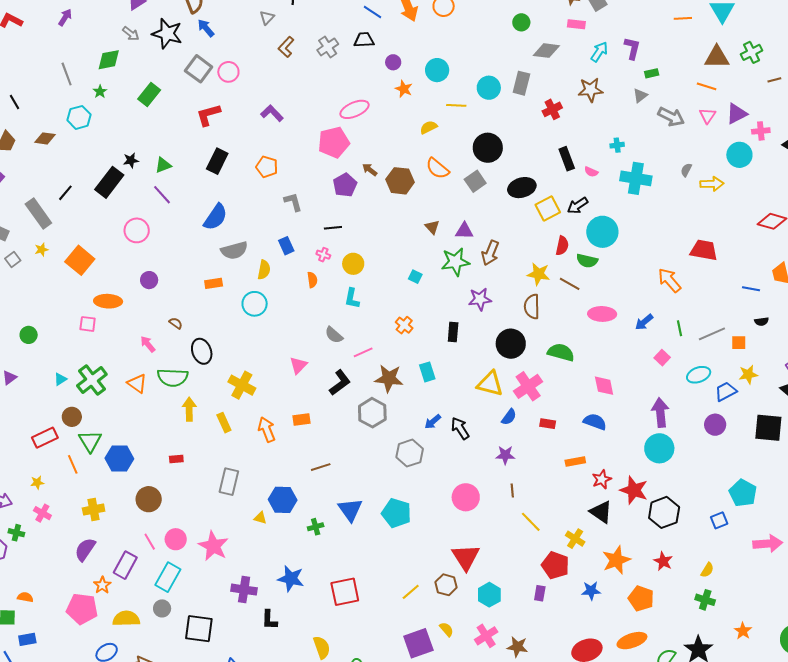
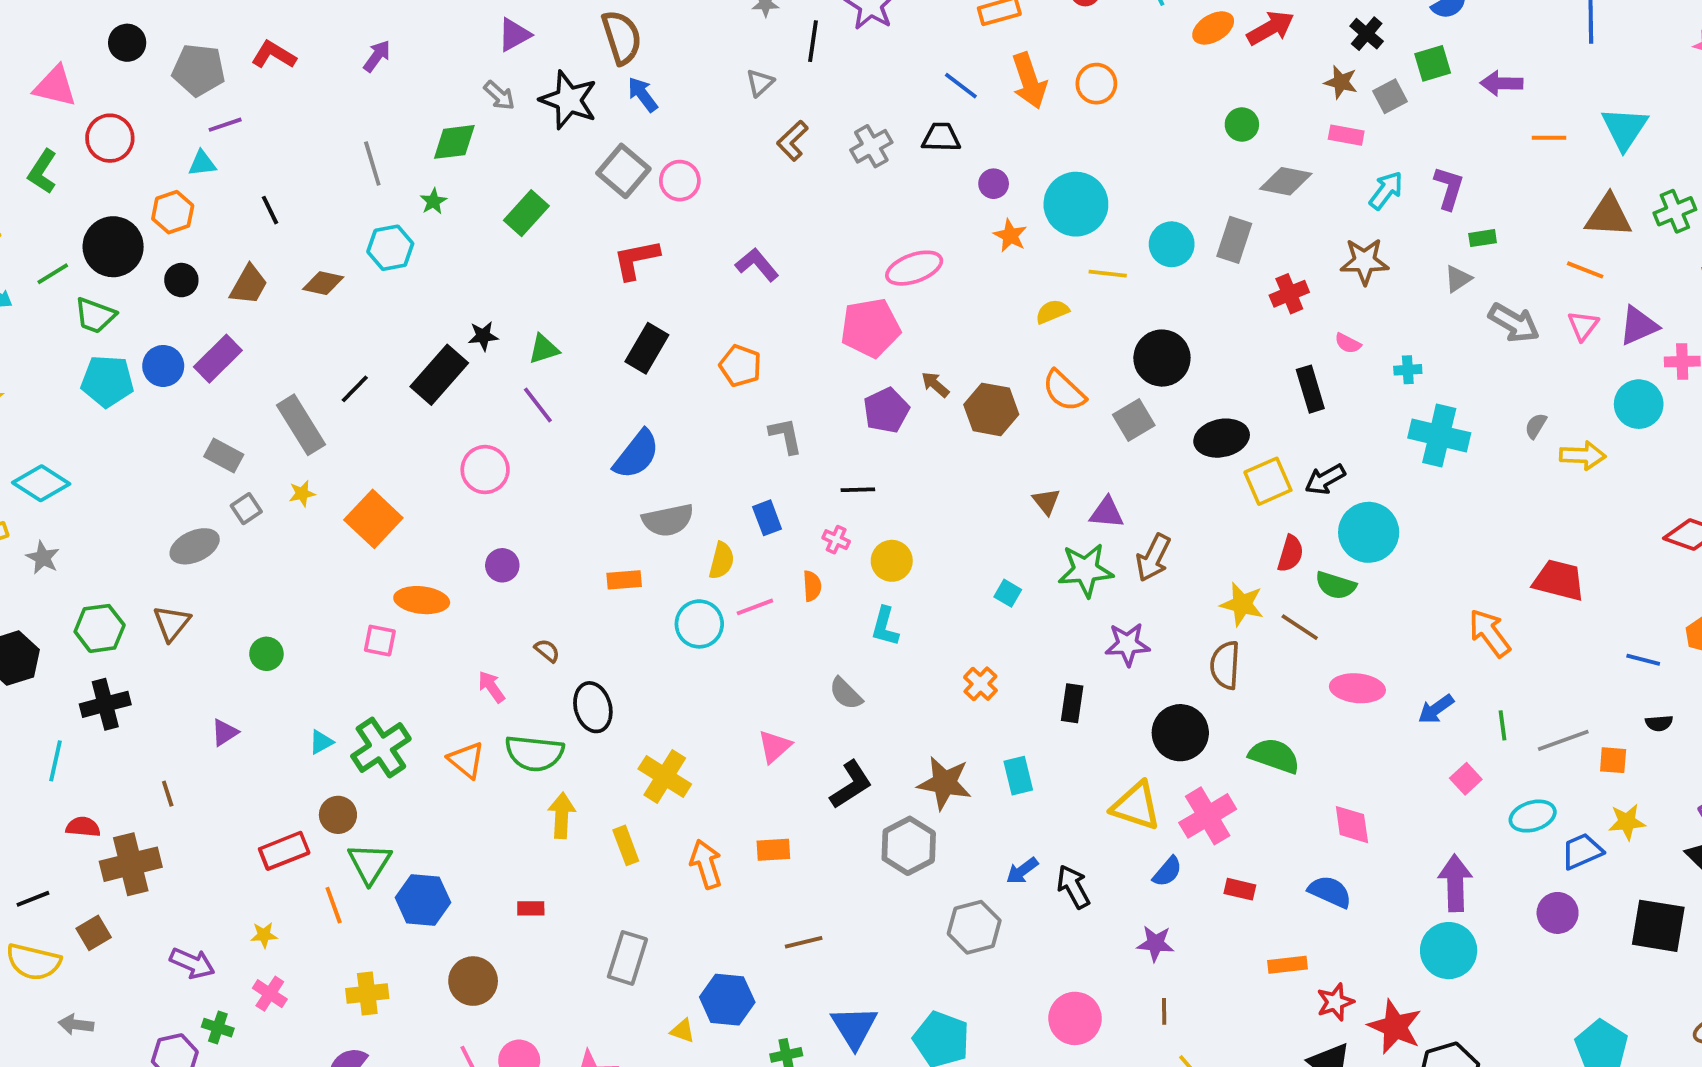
cyan circle: (437, 70) -> (1076, 204), size x1.4
pink semicircle: (591, 172) -> (1348, 343), moved
pink line: (363, 352) -> (755, 607), moved

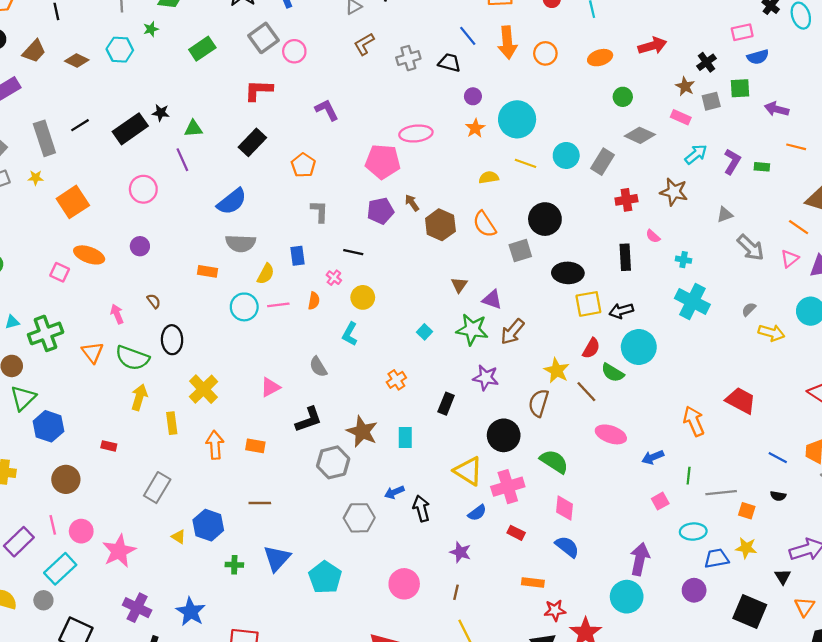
orange ellipse: (1213, 28) -> (600, 58), moved
green rectangle: (1483, 238) -> (762, 167), moved
pink diamond: (1352, 825) -> (565, 508), moved

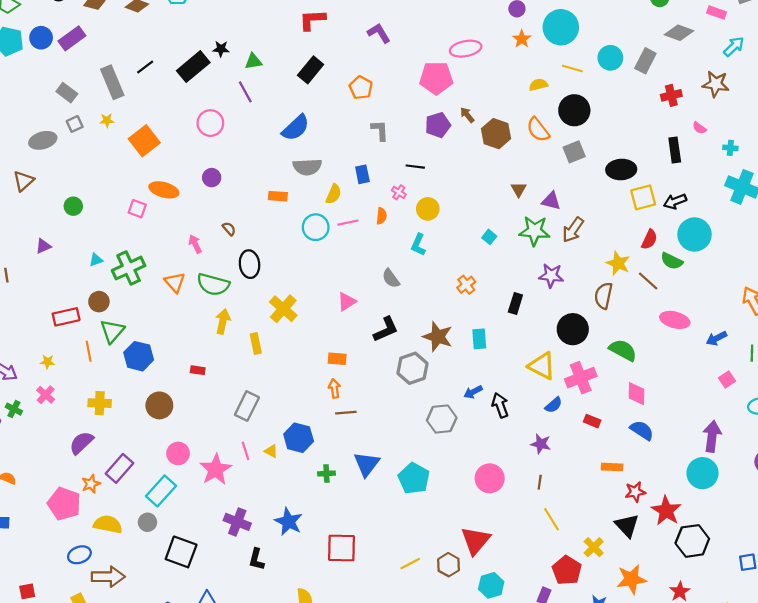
black circle: (545, 219) -> (574, 110), moved
orange arrow: (215, 445) -> (334, 388), moved, size x0.7
pink line: (53, 525) -> (245, 451), moved

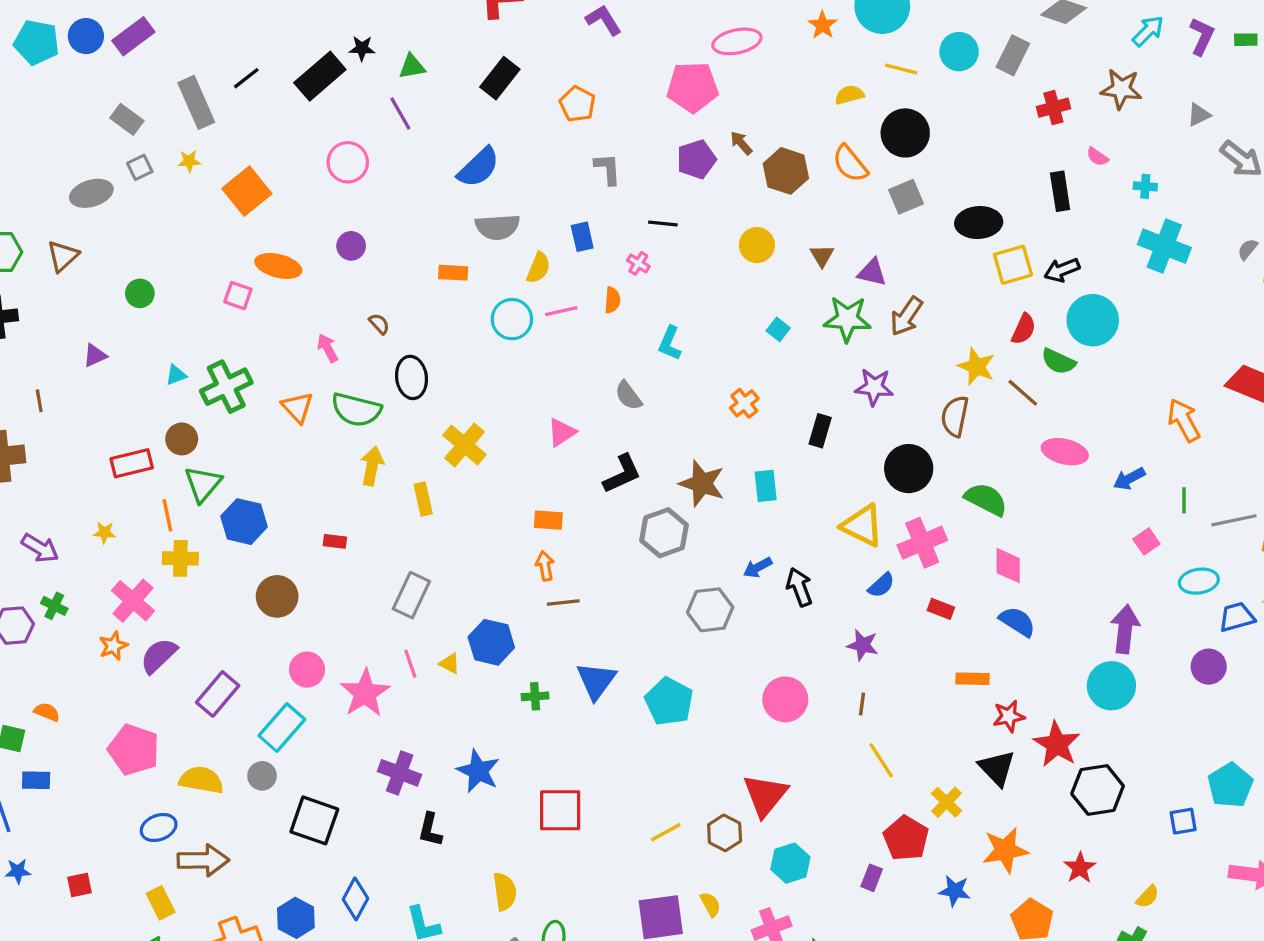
yellow circle: (428, 209) -> (757, 245), moved
pink cross: (46, 395) -> (133, 601), moved, size x1.5
yellow cross: (100, 403) -> (180, 558), moved
orange star: (91, 484) -> (113, 646), moved

